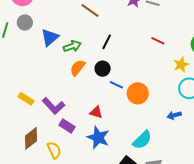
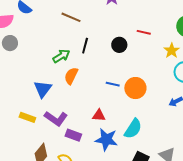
blue triangle: (50, 37) -> (43, 89), moved
black line: (107, 42) -> (85, 46), moved
black circle: (103, 69) -> (119, 45), moved
cyan semicircle: (142, 140) -> (133, 129), moved

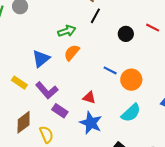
black line: (85, 46) -> (95, 16), moved
cyan semicircle: (133, 129) -> (131, 113), moved

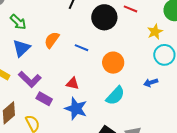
green arrow: (67, 31) -> (18, 22), moved, turned 66
black circle: (126, 34) -> (104, 17), size x1.6
blue line: (110, 70) -> (82, 48), moved

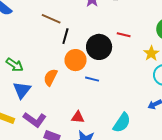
blue line: (82, 48) -> (92, 79), moved
orange circle: (113, 63) -> (75, 60), moved

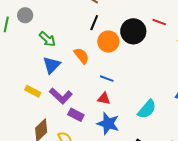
black line: (65, 36) -> (94, 23), moved
orange semicircle: (50, 77) -> (81, 56), turned 108
blue line: (92, 79) -> (107, 79), moved

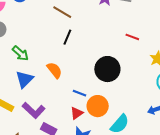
black circle: (133, 31) -> (107, 69), moved
orange circle: (108, 42) -> (98, 106), moved
red triangle: (104, 99) -> (77, 113), turned -48

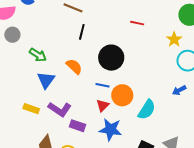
red line: (132, 37) -> (137, 23), moved
black circle: (107, 69) -> (111, 58), moved

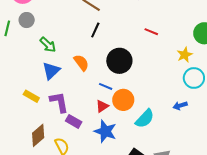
purple L-shape: (60, 109) -> (59, 102), turned -145

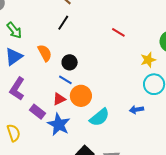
black circle: (119, 61) -> (70, 62), moved, size x0.6
purple L-shape: (59, 102) -> (17, 89), turned -145
purple rectangle: (74, 121) -> (38, 112), moved

